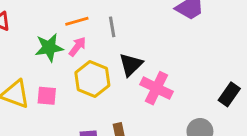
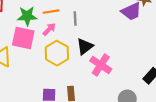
green star: (49, 48) -> (27, 16), moved
pink square: (47, 96) -> (23, 38), moved, size x1.6

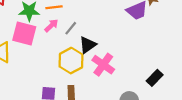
gray line: (75, 18) -> (71, 28), moved, turned 40
yellow hexagon: (57, 53) -> (71, 61), moved

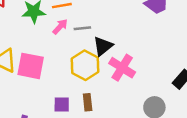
gray line: (71, 28) -> (82, 28), turned 48
pink square: (24, 33) -> (31, 66), moved

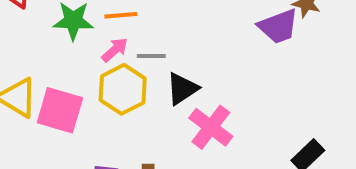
yellow hexagon: (85, 65) -> (123, 89), moved

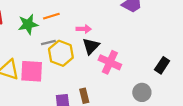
pink arrow: (115, 50) -> (84, 29), moved, turned 56
gray line: (151, 56) -> (48, 42), moved

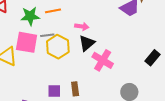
black rectangle: (162, 65) -> (153, 58), moved
pink square: (32, 71) -> (27, 42), moved

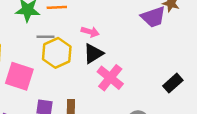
pink square: (27, 42) -> (19, 76), moved

